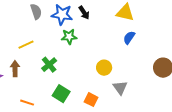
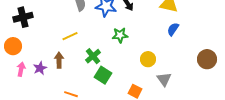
green star: (69, 37) -> (120, 35), moved
green square: (61, 94) -> (103, 75), moved

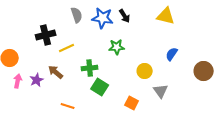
black cross: (23, 17) -> (46, 35), moved
blue semicircle: (173, 29) -> (172, 54), moved
green cross: (93, 56) -> (90, 68), turned 35
brown arrow: (59, 60) -> (56, 72), turned -49

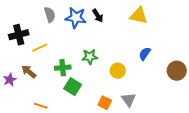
green star: (117, 47) -> (90, 57), moved
gray triangle: (161, 91) -> (129, 100), moved

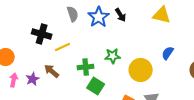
blue star: (76, 18) -> (99, 17), turned 30
black cross: (19, 35) -> (42, 34), turned 30
yellow circle: (118, 71) -> (141, 70), size x1.5

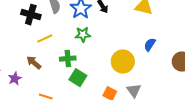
black cross: (42, 34) -> (31, 15), moved
green star: (113, 56) -> (83, 35), moved
purple star: (33, 79) -> (15, 79), moved

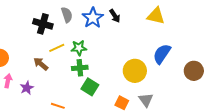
green star: (83, 35) -> (79, 48), moved
blue semicircle: (150, 45) -> (162, 54), size x1.5
brown arrow: (34, 63) -> (41, 64), moved

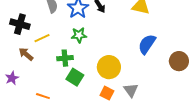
black cross: (43, 24) -> (20, 24), moved
green star: (79, 48) -> (79, 35), moved
yellow circle: (135, 71) -> (109, 67), moved

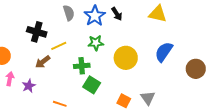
brown arrow: (26, 54) -> (43, 62), turned -77
yellow circle: (109, 67) -> (126, 58), moved

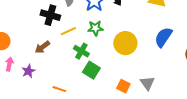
black cross: (37, 32) -> (50, 15), moved
yellow line: (59, 46) -> (68, 31), moved
green cross: (82, 66) -> (81, 51), turned 35

